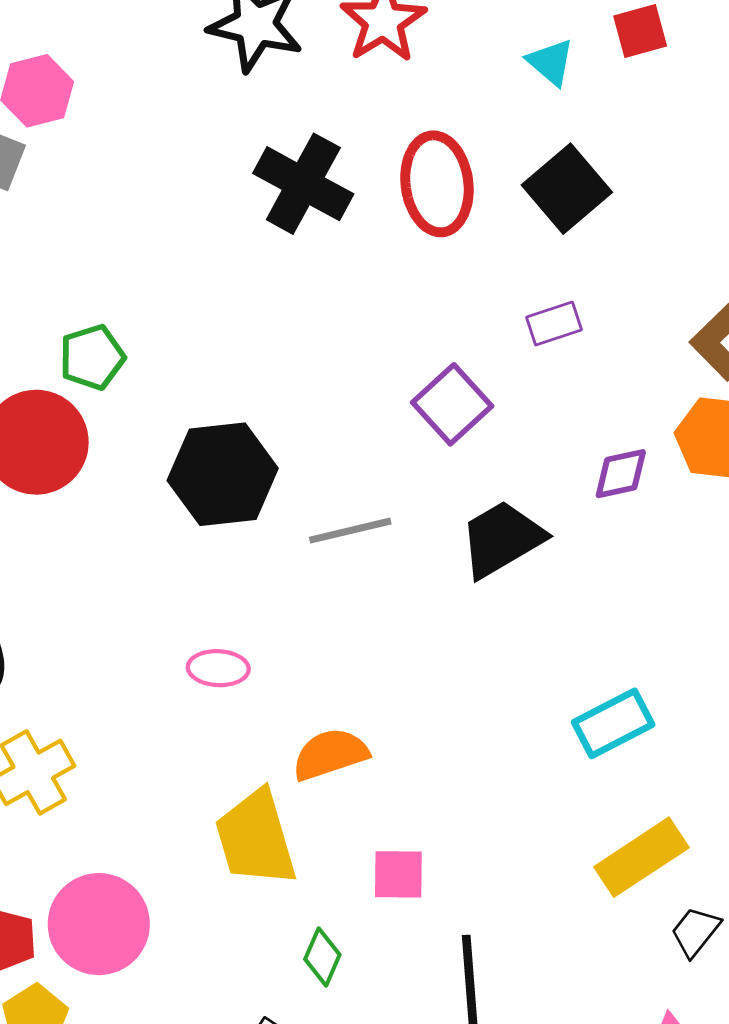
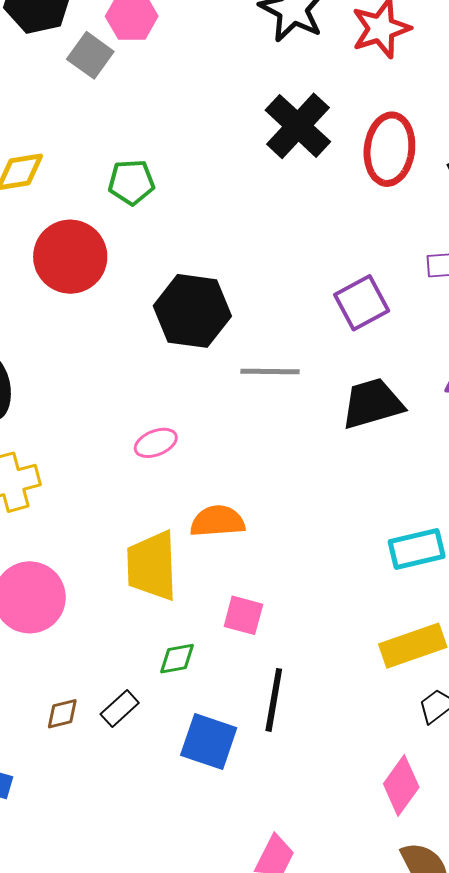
green pentagon: (92, 357) -> (131, 182), moved
pink ellipse: (218, 668) -> (156, 443), turned -39
green diamond: (322, 957) -> (177, 659), turned 42

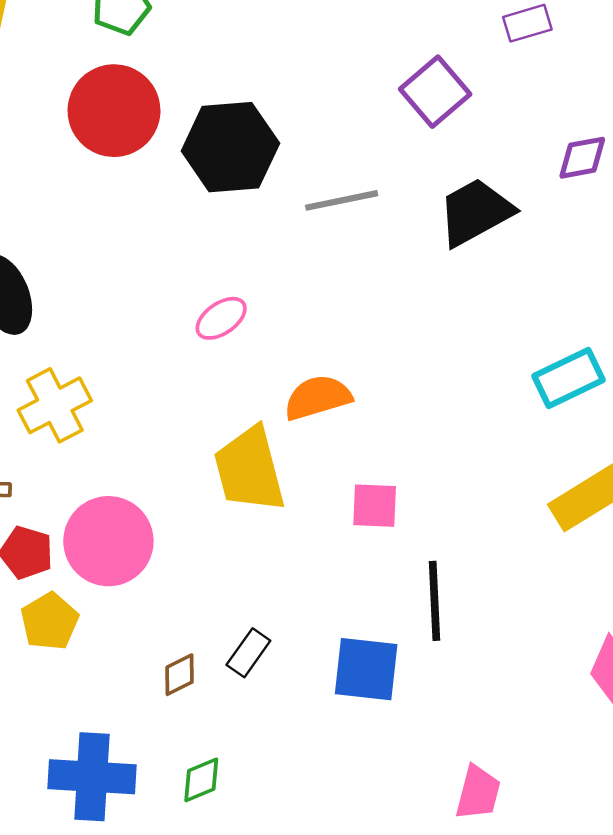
red circle: (70, 257) -> (114, 111), moved
green diamond: (177, 659) -> (201, 780), moved

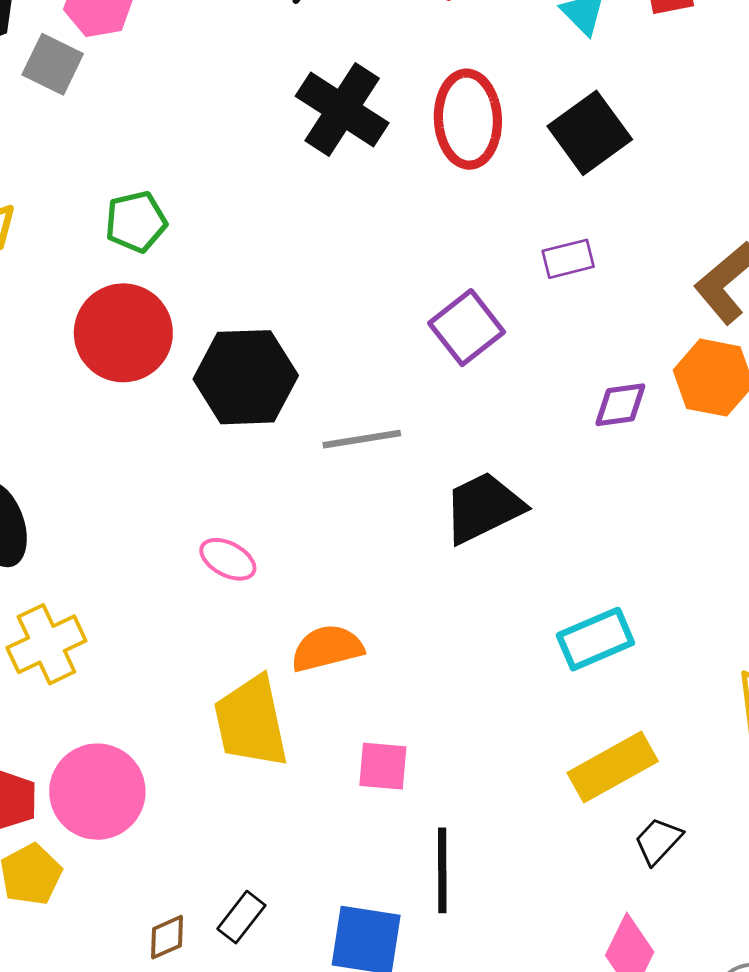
black trapezoid: (475, 212) -> (483, 508), moved
pink ellipse: (221, 318) -> (228, 559), turned 60

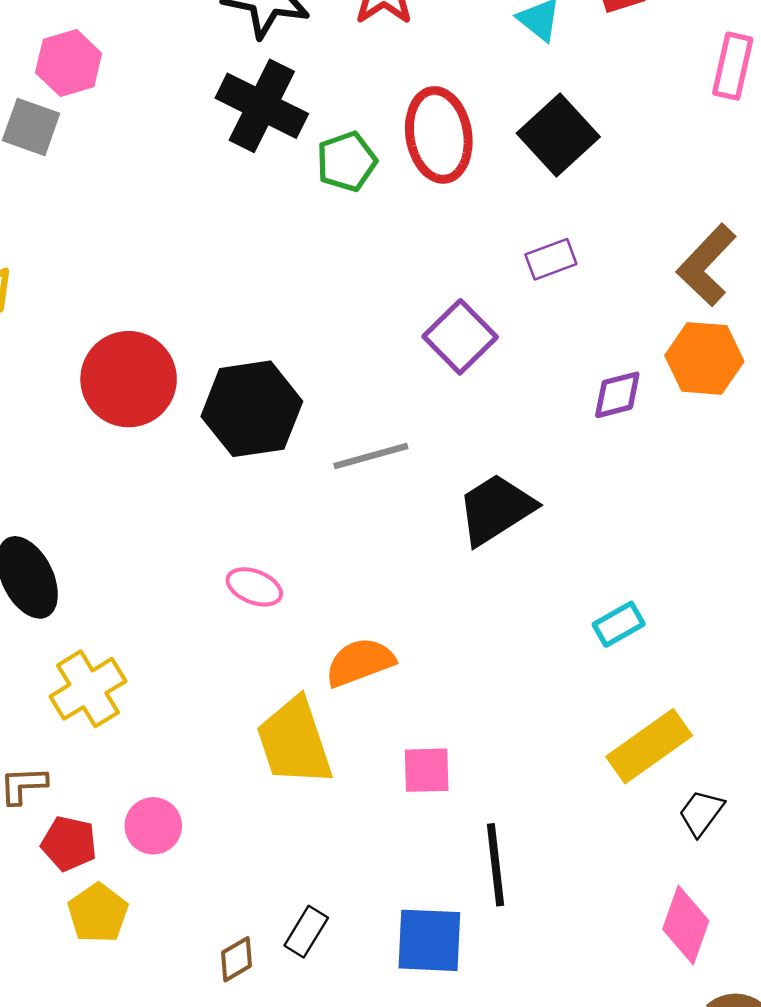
black cross: (342, 110) -> (262, 106), moved
green pentagon: (136, 222) -> (347, 162), moved
cyan rectangle: (595, 639) -> (619, 624), size x0.7
pink circle: (97, 792) -> (153, 826), size x0.6

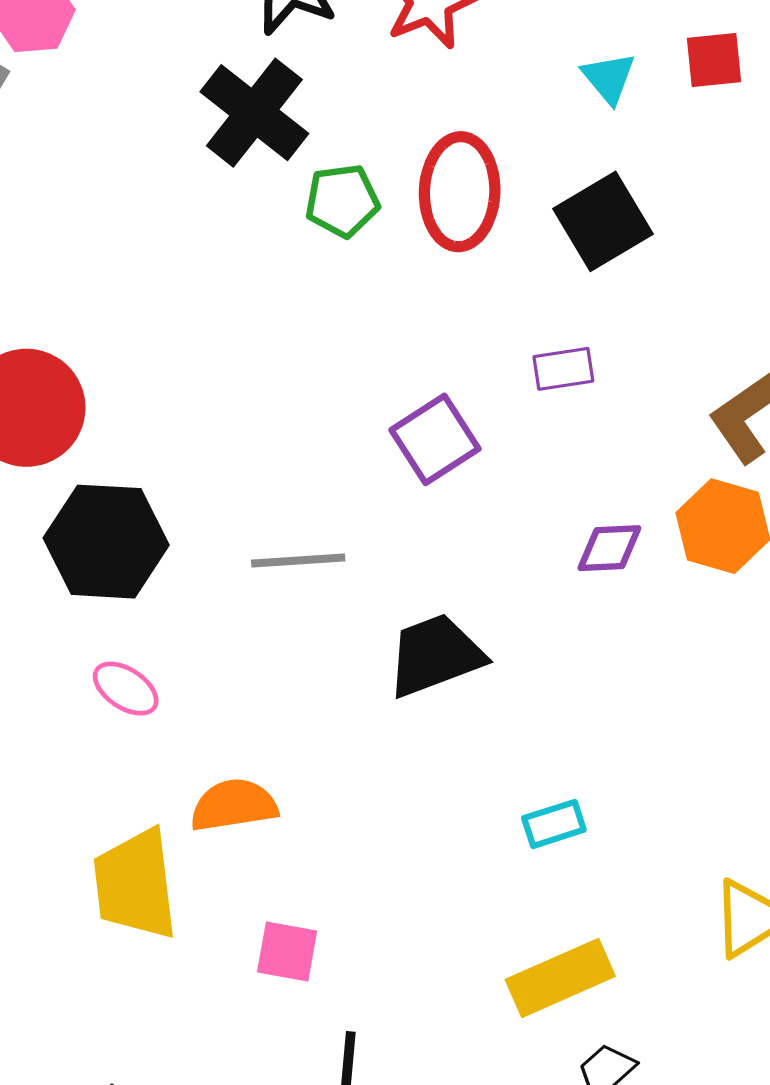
black hexagon: (252, 409) -> (106, 542), moved

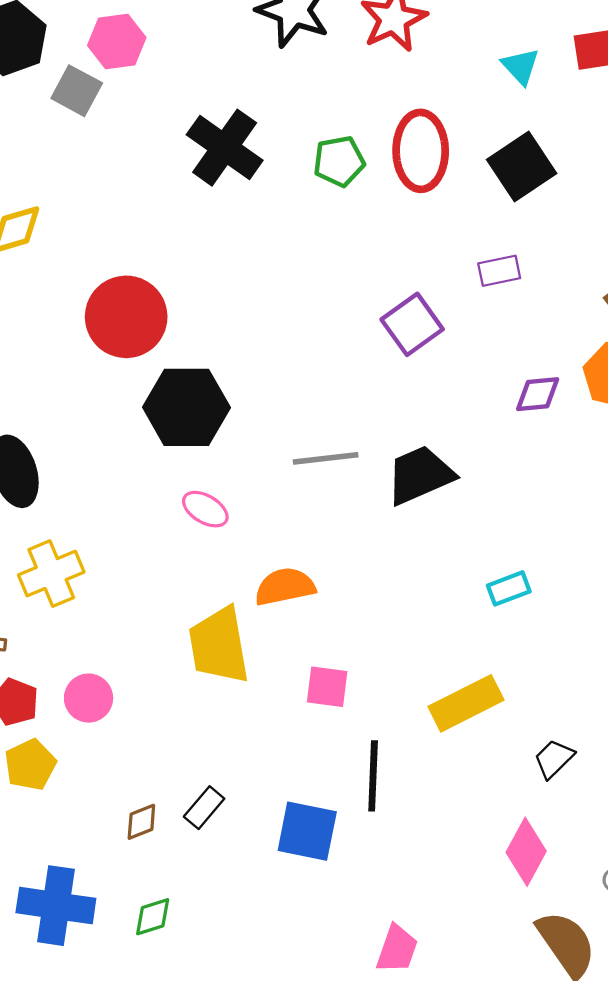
black cross: (254, 113) -> (225, 148), moved
gray line: (298, 560) -> (326, 458), moved
yellow rectangle: (560, 978) -> (466, 703), moved

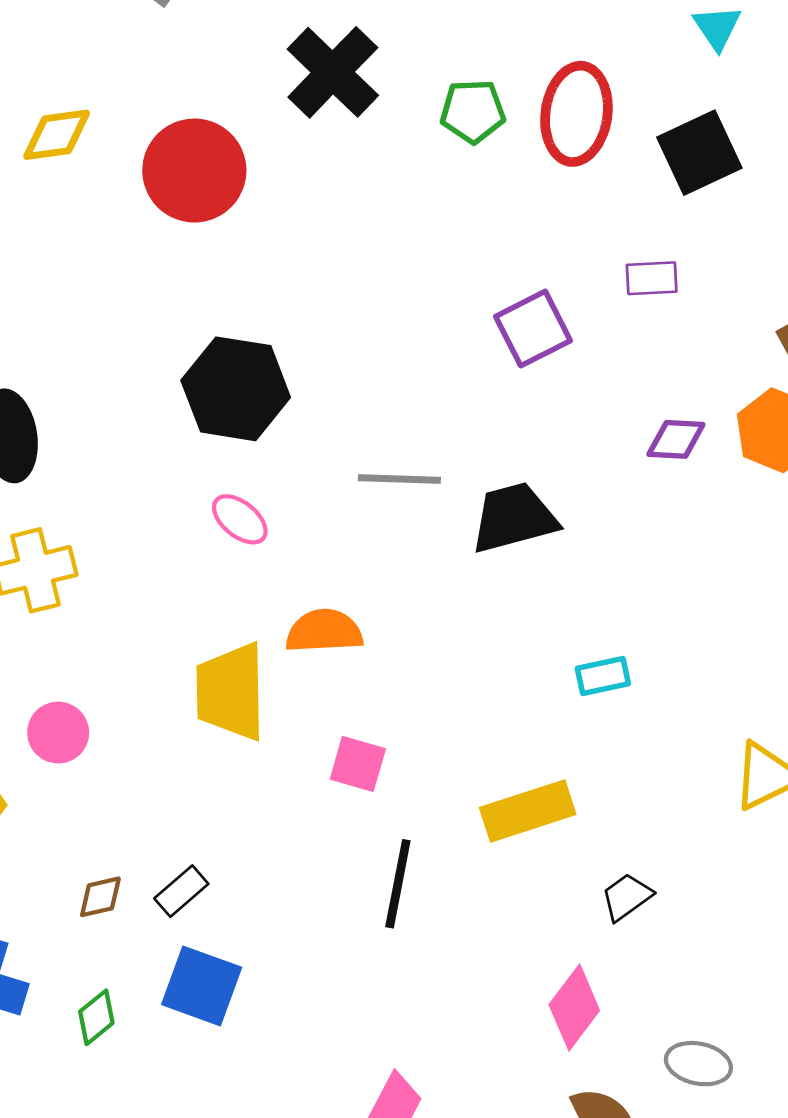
red circle: (126, 317) -> (194, 171), moved
blue square: (307, 831) -> (202, 986), moved
green diamond: (153, 917) -> (96, 1017), turned -30

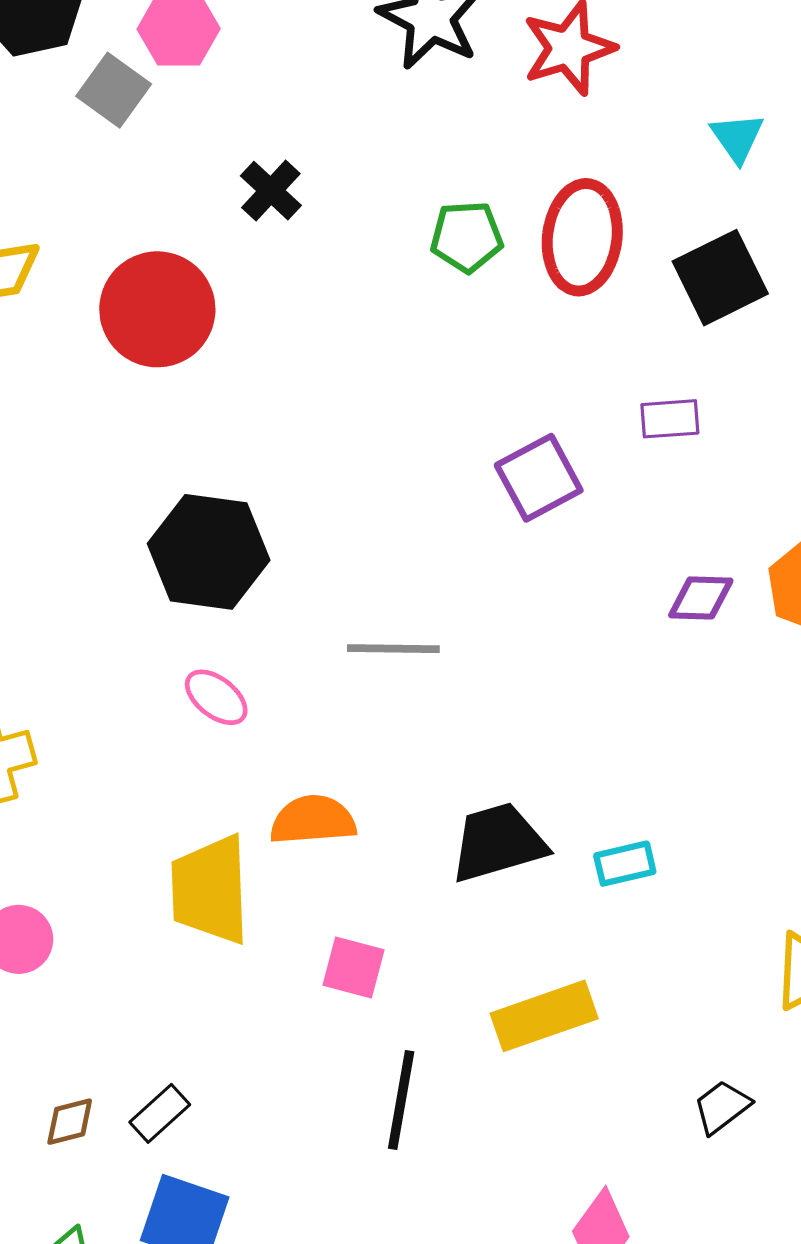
black cross: (333, 72) -> (271, 191), moved, size x0.6
black trapezoid: (514, 518) -> (498, 842), moved
black trapezoid: (627, 897) -> (722, 1107), moved

